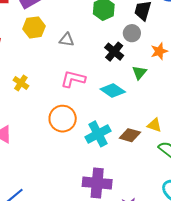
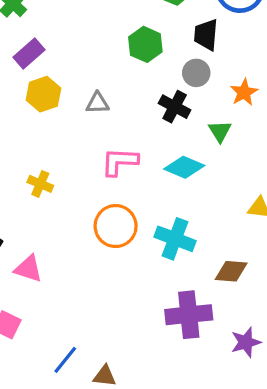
cyan cross: (98, 134) -> (175, 239), turned -30
brown diamond: (130, 135) -> (231, 271), moved

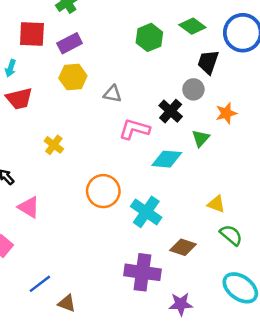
green hexagon: (145, 44) -> (149, 37), moved
pink L-shape: (120, 162) -> (134, 129), moved
cyan diamond: (184, 167) -> (167, 159), turned -32

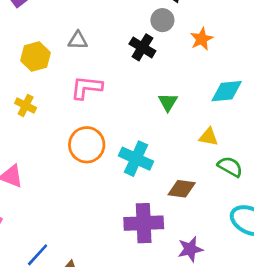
yellow hexagon: (73, 77) -> (35, 57), moved
pink L-shape: (134, 129) -> (86, 88), moved
green triangle: (201, 138) -> (168, 102), moved
cyan diamond: (167, 159) -> (227, 91), moved

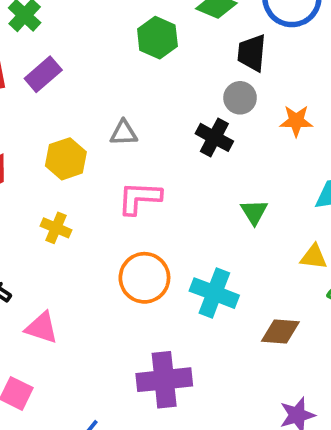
orange star: (202, 39) -> (296, 121), turned 30
purple cross: (144, 223) -> (164, 380), moved

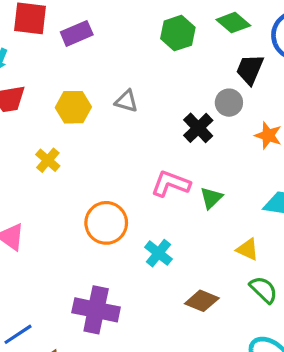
pink L-shape: (139, 198) -> (171, 184), moved
cyan cross: (214, 293) -> (158, 253), size x0.7

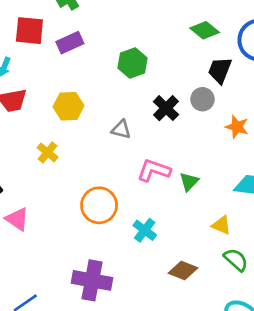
green hexagon: (178, 33) -> (132, 63), moved
gray triangle: (126, 101) -> (121, 129), moved
black cross: (198, 128) -> (166, 108), moved

